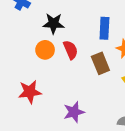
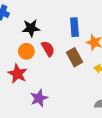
red star: (30, 92) -> (18, 74), moved, turned -30
purple star: (74, 112) -> (39, 98), moved

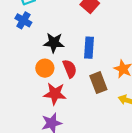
blue rectangle: (74, 27) -> (89, 48), moved
red star: (18, 74) -> (55, 94), moved, turned -30

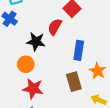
blue rectangle: (89, 48) -> (79, 50), moved
red semicircle: (70, 69) -> (55, 27), moved, turned -133

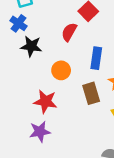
black star: (36, 42) -> (31, 46), moved
orange circle: (26, 64) -> (61, 70), moved

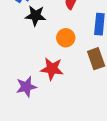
purple star: (40, 132) -> (26, 87), moved

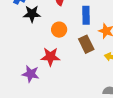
purple star: (26, 87) -> (31, 74), turned 30

